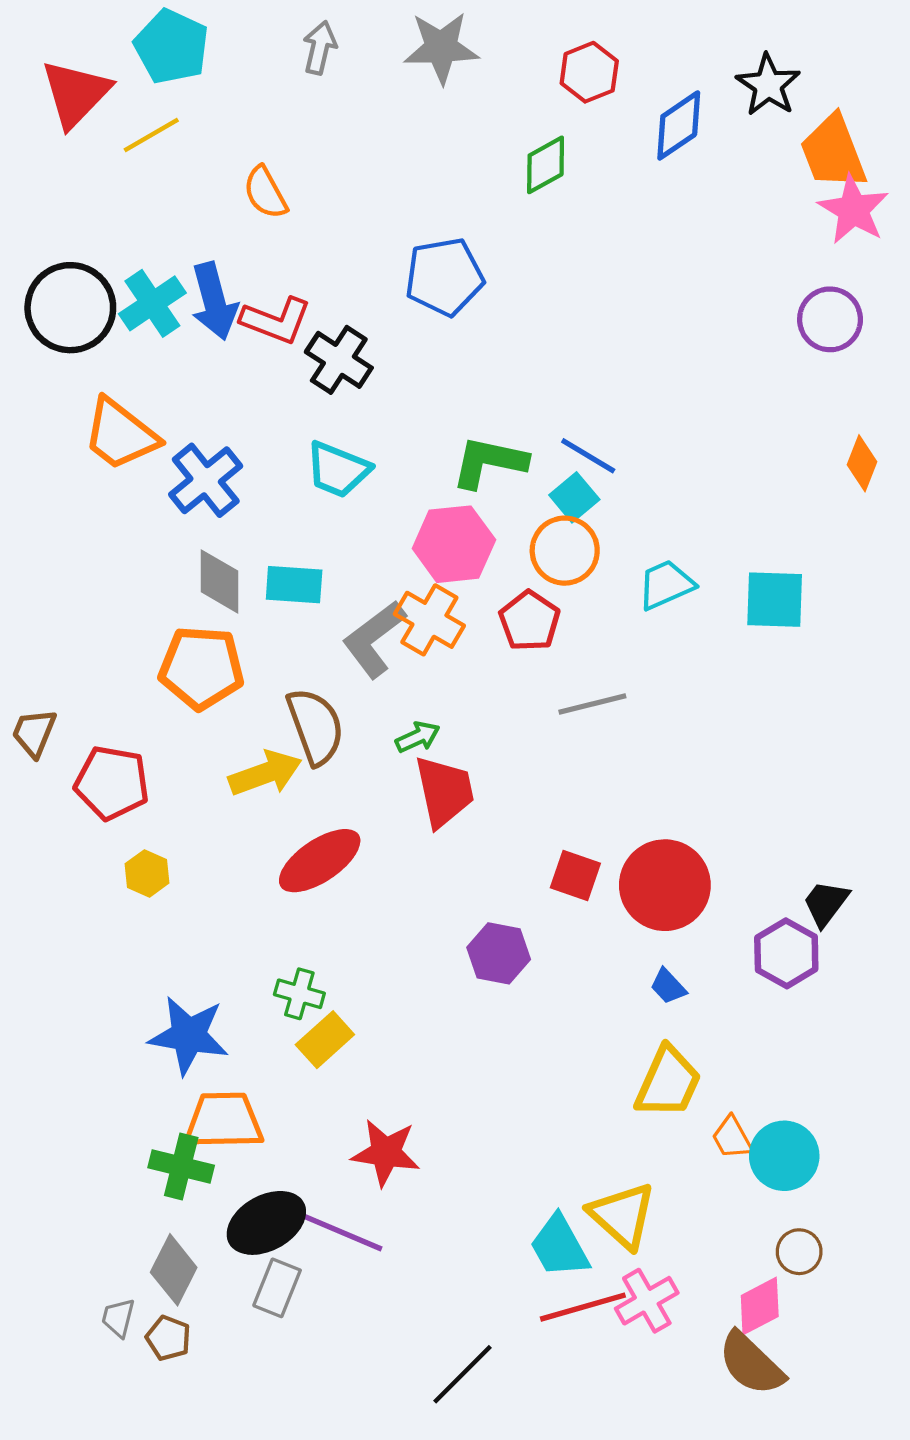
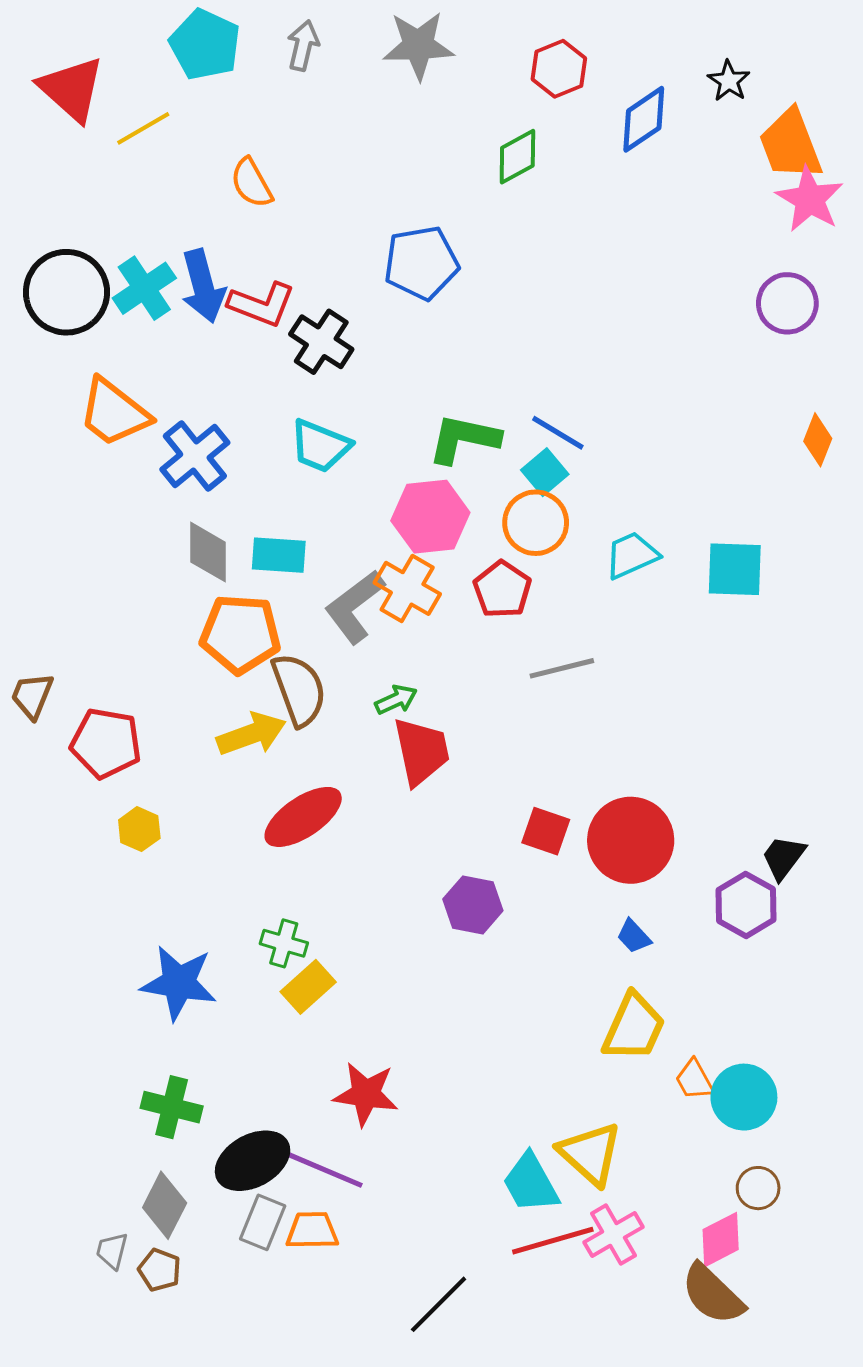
cyan pentagon: (172, 47) -> (205, 44), moved
black star: (768, 85) -> (729, 81), size x0.7
red triangle: (76, 93) -> (72, 89), turned -32
orange pentagon: (201, 668) -> (240, 634), moved
orange trapezoid: (224, 1121) -> (312, 1231), moved, size x0.7

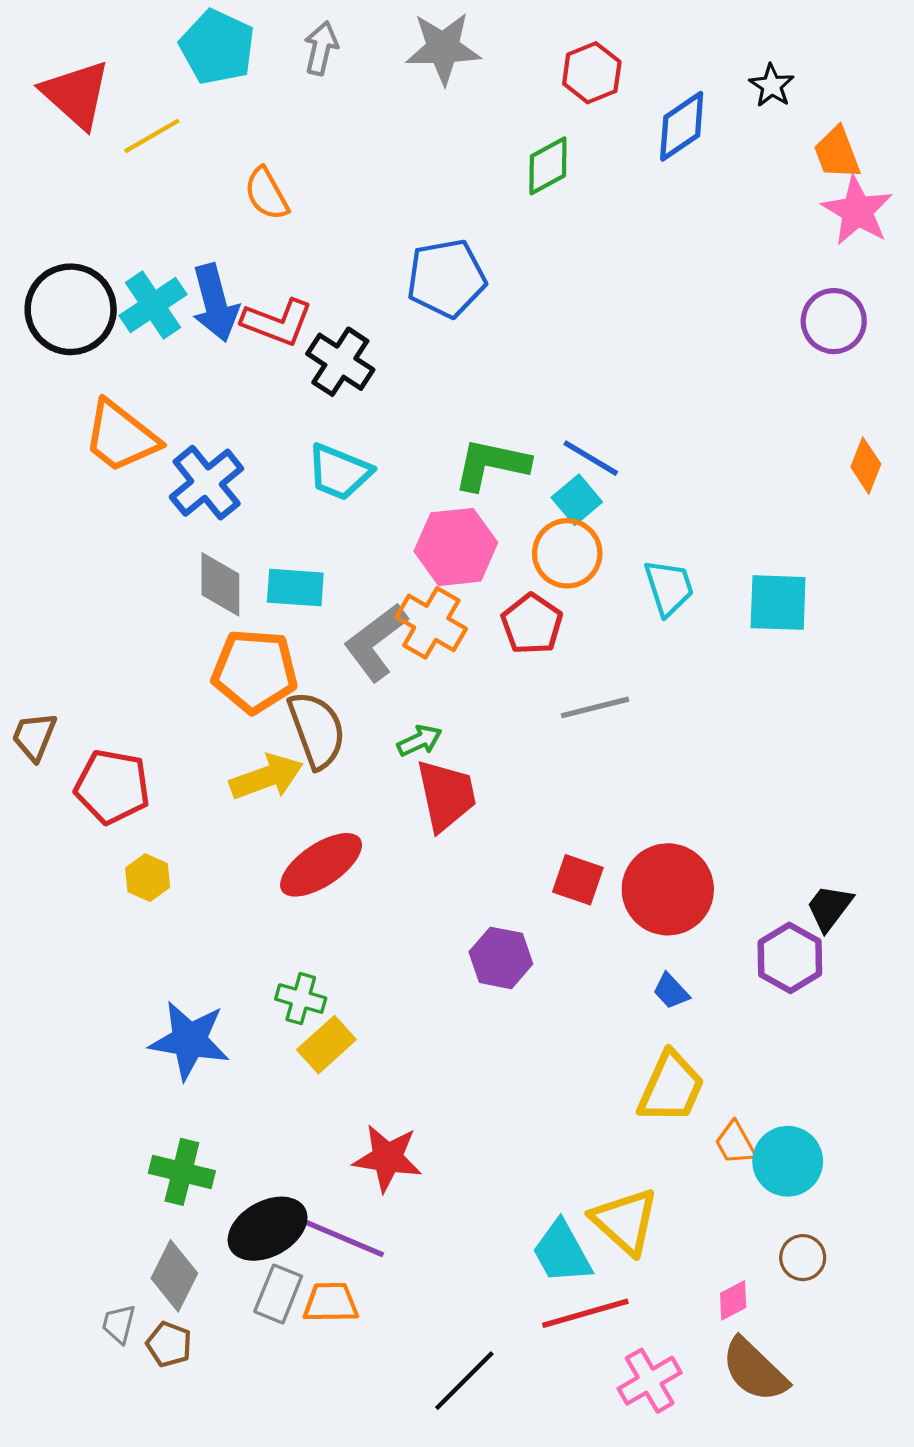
orange trapezoid: (790, 145) -> (837, 153), size x0.7
cyan trapezoid: (632, 555) -> (669, 588), turned 96
pink cross: (613, 1235) -> (650, 1381), moved
pink diamond: (721, 1240) -> (733, 1300), moved, size x0.7

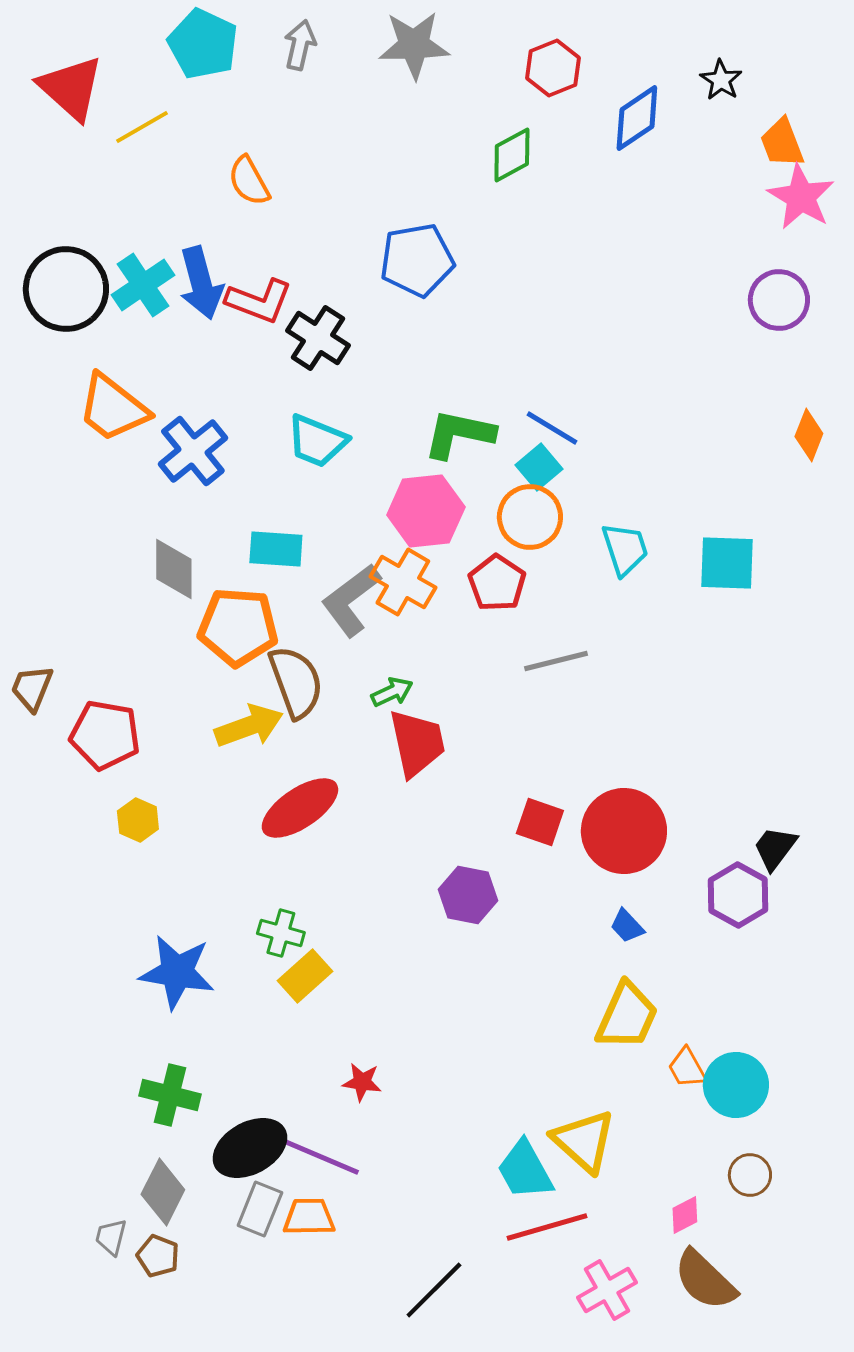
gray diamond: (220, 584) -> (174, 569), moved
red star: (387, 1158) -> (362, 1082), size x0.6

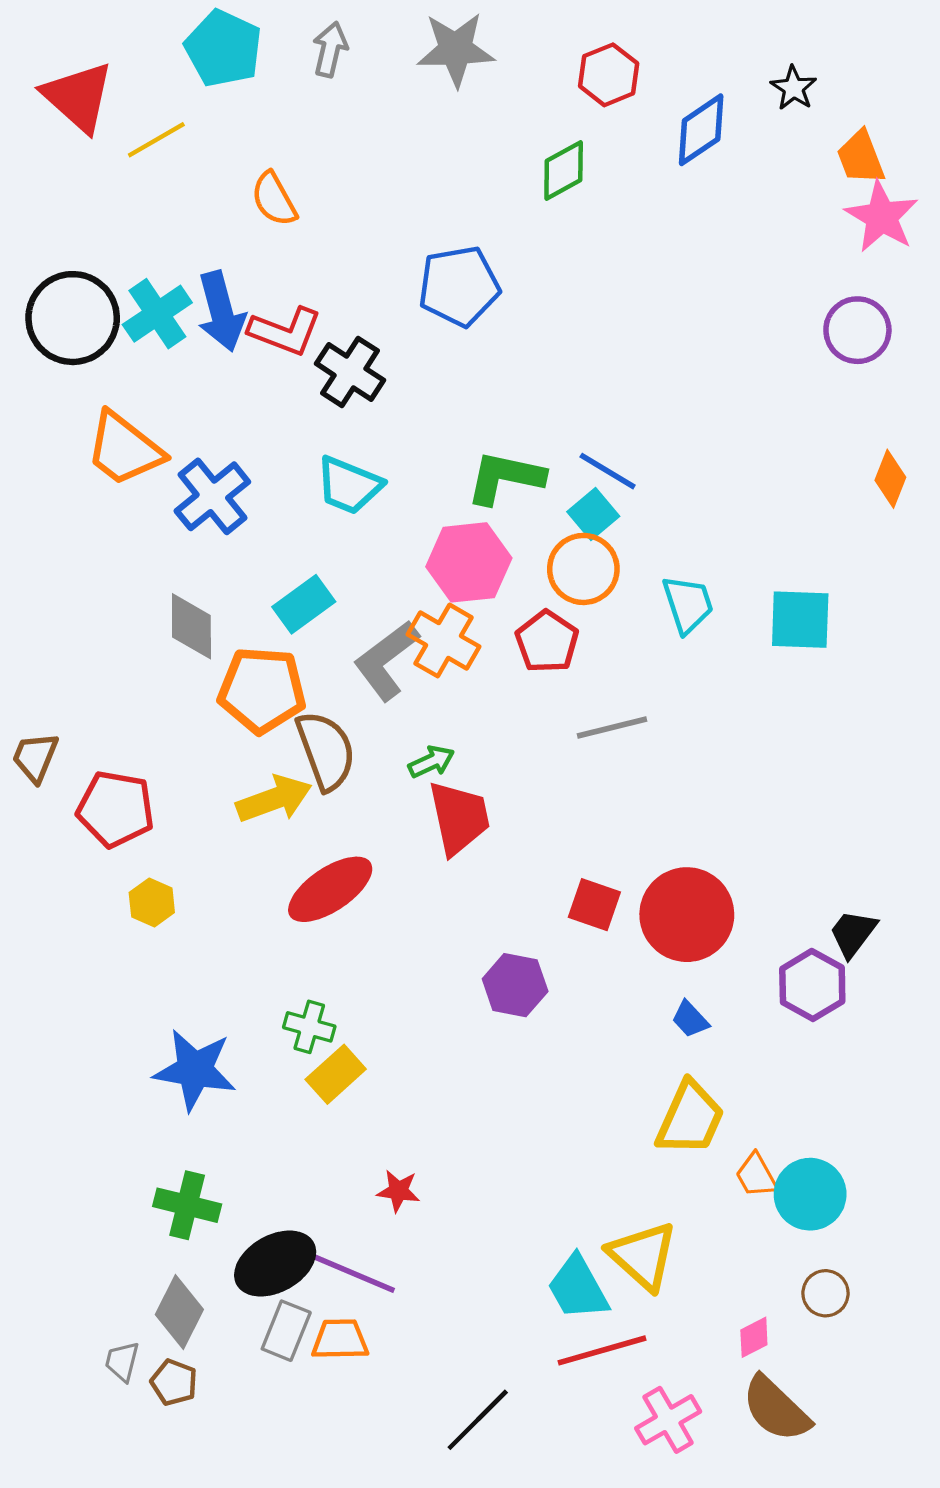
cyan rectangle: (276, 549) -> (304, 604), turned -40

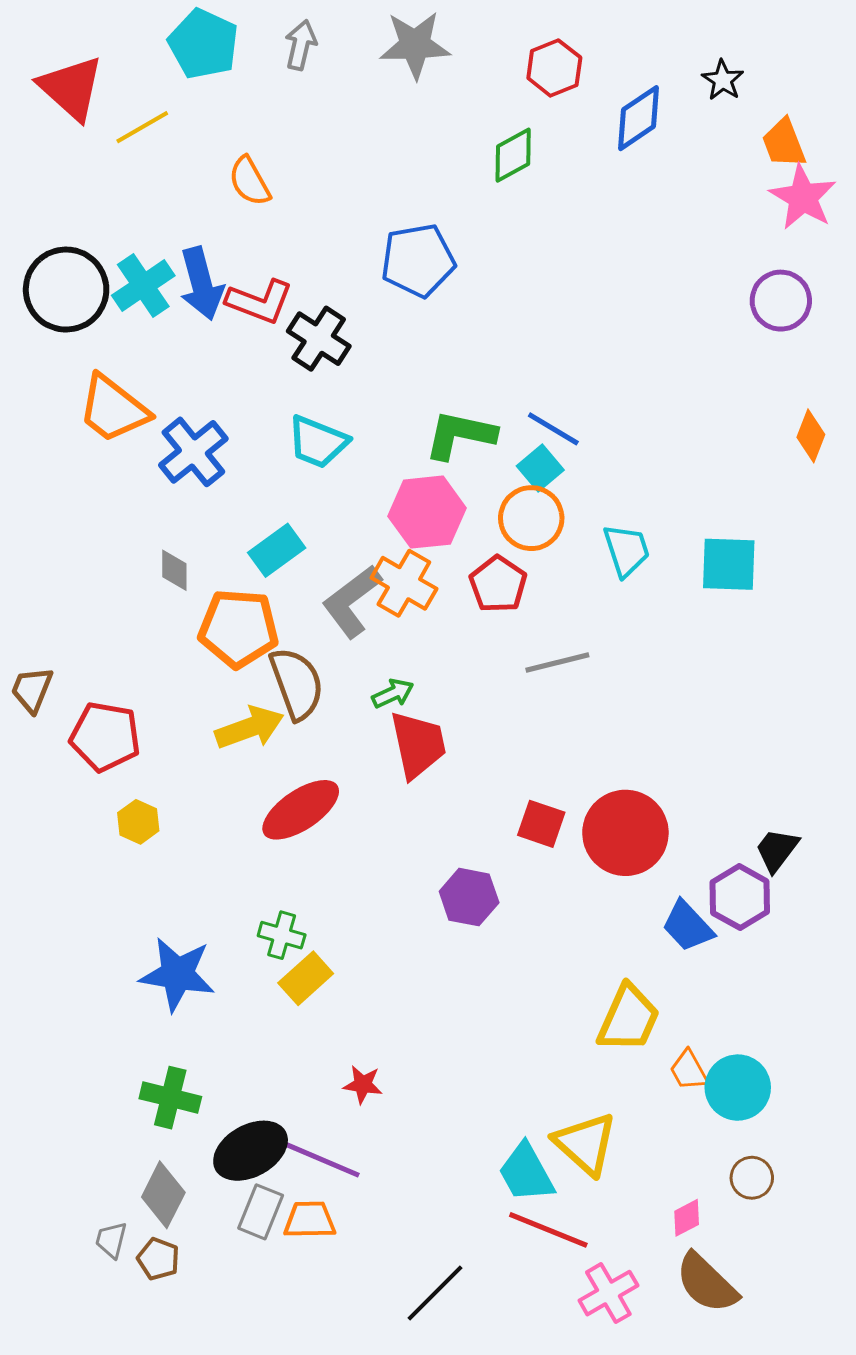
gray diamond: (191, 626) -> (174, 570), size x0.7
blue trapezoid: (690, 1019) -> (688, 926), moved, size x1.5
red line: (602, 1350) -> (548, 1230), turned 38

